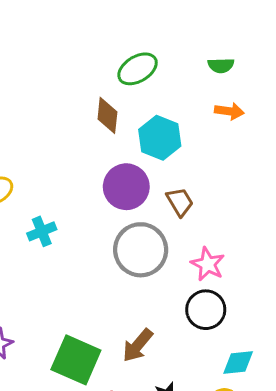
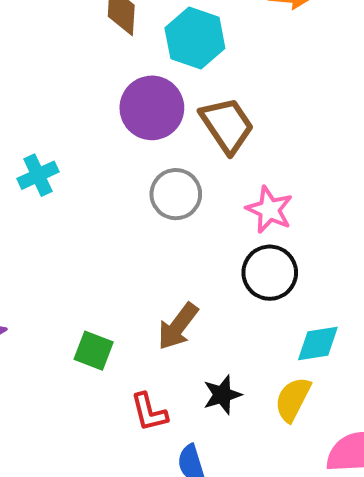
brown trapezoid: (180, 202) -> (227, 125), size x1.4
gray circle: (141, 250) -> (176, 194), size x0.7
green square: (76, 360) -> (94, 351), size x0.6

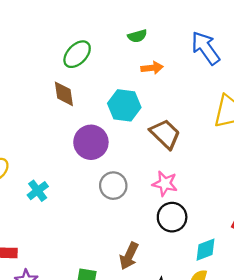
cyan hexagon: (195, 38) -> (124, 105), moved
brown trapezoid: (227, 125) -> (165, 134), moved

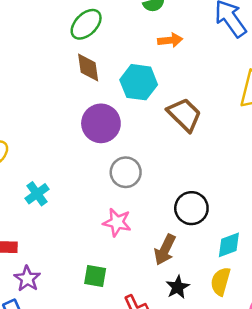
brown diamond: (64, 94) -> (88, 67), moved
pink star: (165, 184) -> (117, 222), moved
cyan cross: (38, 191) -> (37, 194), moved
brown arrow: (129, 256) -> (165, 250), moved

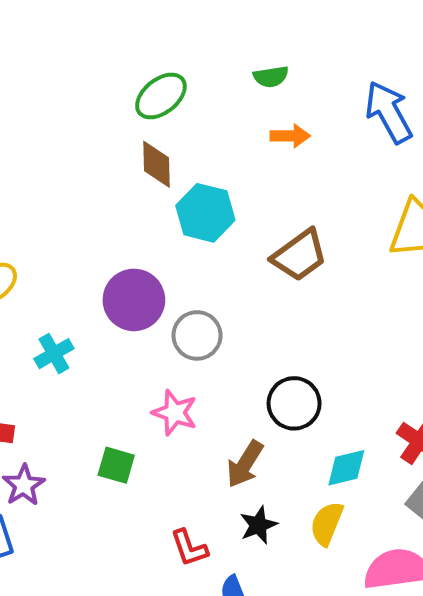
cyan hexagon: (139, 82) -> (205, 213), moved
brown trapezoid: (184, 115) -> (299, 255), turned 93
purple circle: (101, 123) -> (134, 300), moved
green square: (95, 276) -> (116, 465), moved

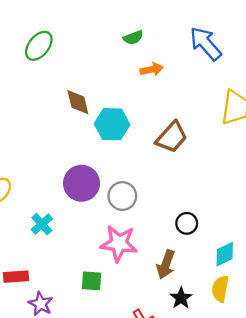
green ellipse: (161, 96) -> (39, 46), moved
black circle: (294, 403) -> (187, 223), size x0.7
pink star: (175, 413) -> (119, 243), size x1.4

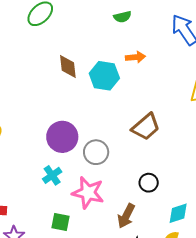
orange arrow: (152, 69) -> (135, 57), moved
cyan hexagon: (112, 124) -> (104, 76), moved
brown trapezoid: (172, 137) -> (146, 127), moved
cyan cross: (42, 224) -> (52, 175), moved

